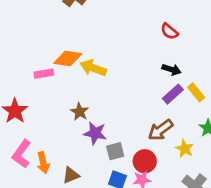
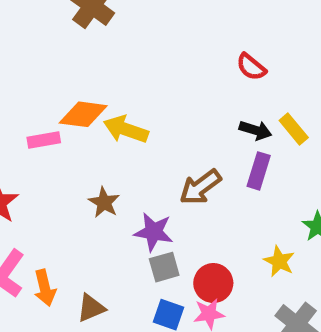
yellow rectangle: (196, 92) -> (294, 129), moved
purple rectangle: (173, 94) -> (259, 171), turned -30
brown arrow: (160, 130) -> (200, 187), moved
purple star: (95, 133) -> (154, 232), moved

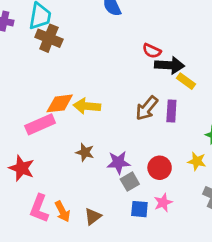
black arrow: (256, 130) -> (169, 65), moved, size x1.5
pink rectangle: (44, 140) -> (40, 124), size x1.5
brown arrow: (200, 187) -> (147, 108), moved
red circle: (213, 283) -> (160, 168), moved

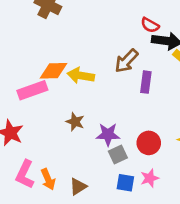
brown arrow: (147, 108) -> (126, 61), moved
purple rectangle: (171, 111) -> (146, 82), moved

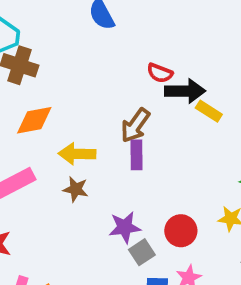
orange diamond: (54, 71) -> (34, 120), moved
purple rectangle: (146, 82) -> (137, 155), moved
brown star: (75, 122) -> (76, 189), moved

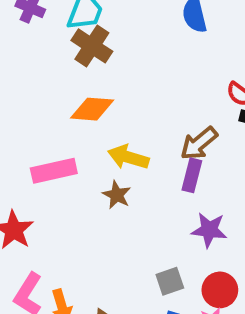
purple star: (125, 227) -> (209, 230), moved
red circle: (181, 231) -> (220, 290), moved

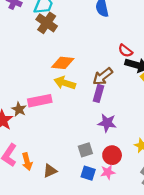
orange diamond: (92, 109) -> (63, 63), moved
pink rectangle: (54, 171) -> (40, 101), moved
brown star: (117, 195) -> (19, 109), moved

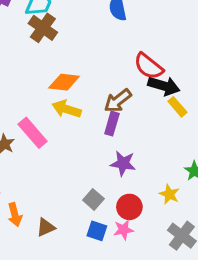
red semicircle: (125, 51) -> (149, 66), size x1.5
pink rectangle: (40, 101) -> (33, 133), turned 60
gray square: (85, 150) -> (93, 199), turned -32

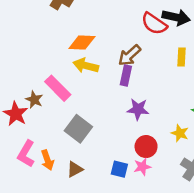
black arrow: (164, 86) -> (176, 17), moved
yellow rectangle: (177, 107) -> (182, 57), turned 48
gray square: (93, 199) -> (78, 129), moved, size x1.5

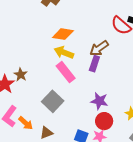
pink rectangle: (58, 88) -> (66, 72), moved
purple star: (138, 109) -> (99, 101), moved
orange arrow: (47, 160) -> (26, 123), turned -35

